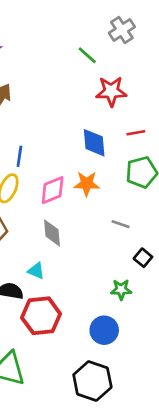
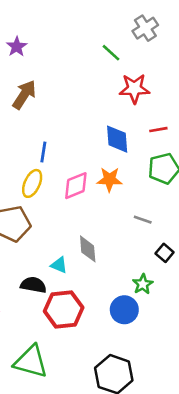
gray diamond: (52, 233) -> (88, 249), moved
green star: (121, 290) -> (143, 284), turned -30
blue circle: (104, 330) -> (124, 310), moved

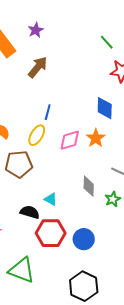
orange star: (110, 179) -> (96, 138), turned 30
gray diamond: (88, 249) -> (89, 186), moved
green star: (143, 284) -> (113, 199), moved
blue circle: (124, 310) -> (84, 239), moved

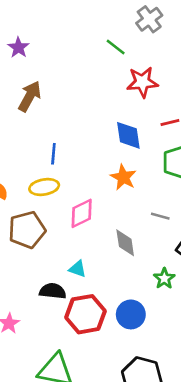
yellow ellipse: (37, 135) -> (44, 187), turned 60
pink diamond: (70, 140) -> (82, 213), moved
green star: (113, 199) -> (164, 278), moved

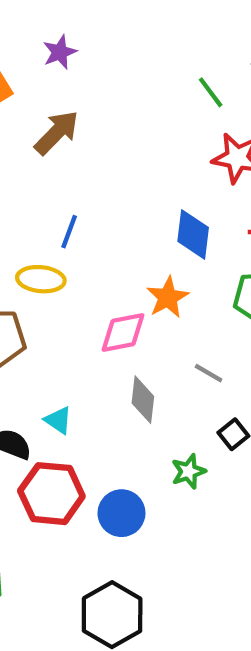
pink diamond: (82, 213) -> (123, 332), moved

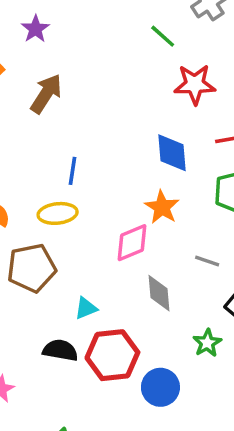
cyan triangle: (58, 420) -> (86, 308), moved, turned -45
red hexagon: (51, 494) -> (112, 355), moved

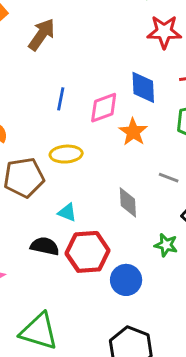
yellow ellipse: (58, 213) -> (66, 154), moved
pink diamond: (132, 243) -> (104, 108), moved
cyan triangle: (86, 308) -> (67, 212), turned 42
green star: (207, 343) -> (166, 245), turned -30

